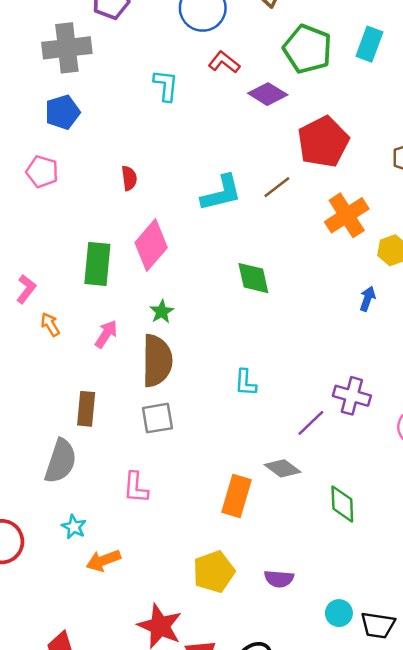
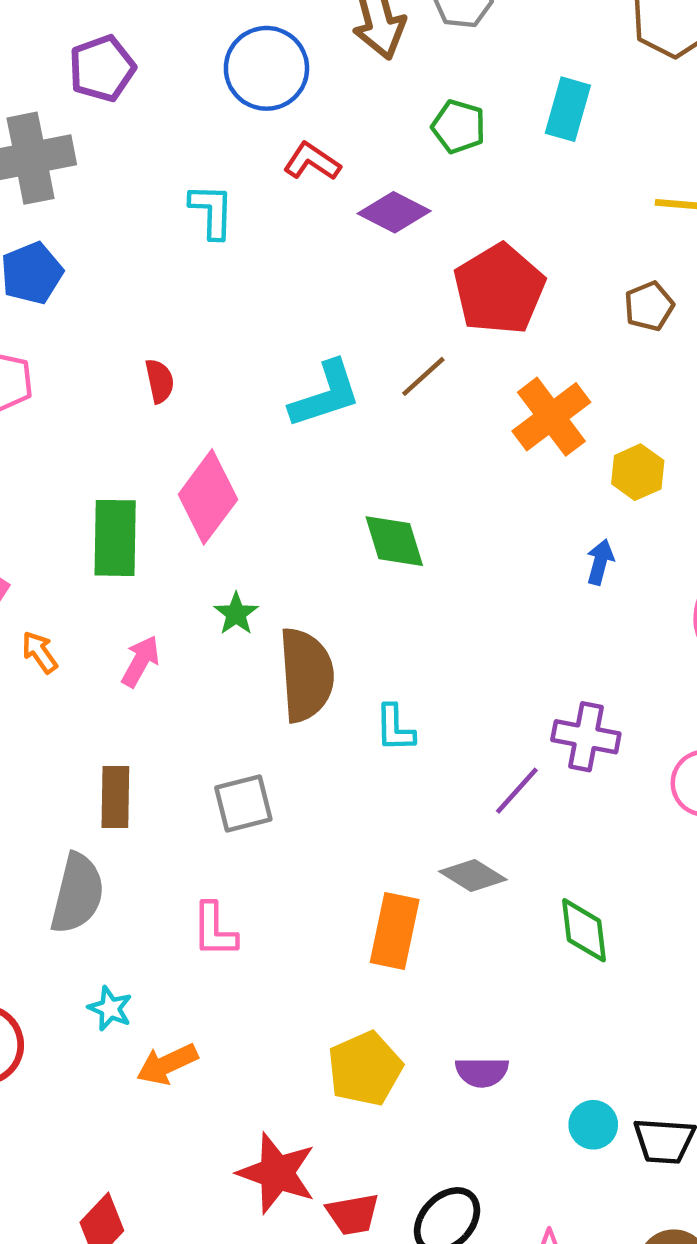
green pentagon: (308, 49) -> (459, 126), size x0.6
brown semicircle: (157, 361) -> (306, 675), moved

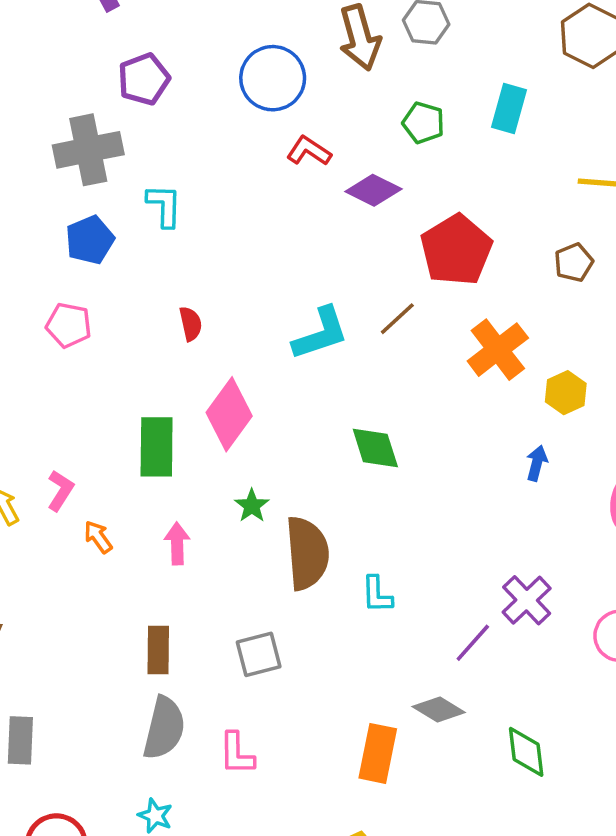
cyan L-shape: (212, 211) -> (164, 206), moved
pink arrow: (140, 661) -> (177, 543), turned -30
purple cross: (586, 737) -> (527, 600), turned 36
gray semicircle: (77, 894) -> (164, 728), moved

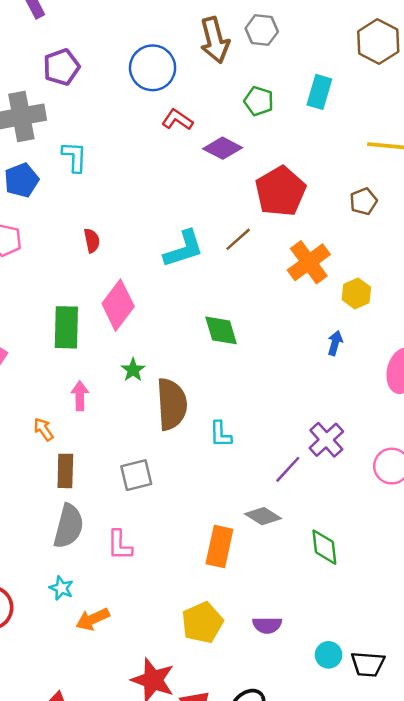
orange arrow: (98, 537) -> (44, 429), moved

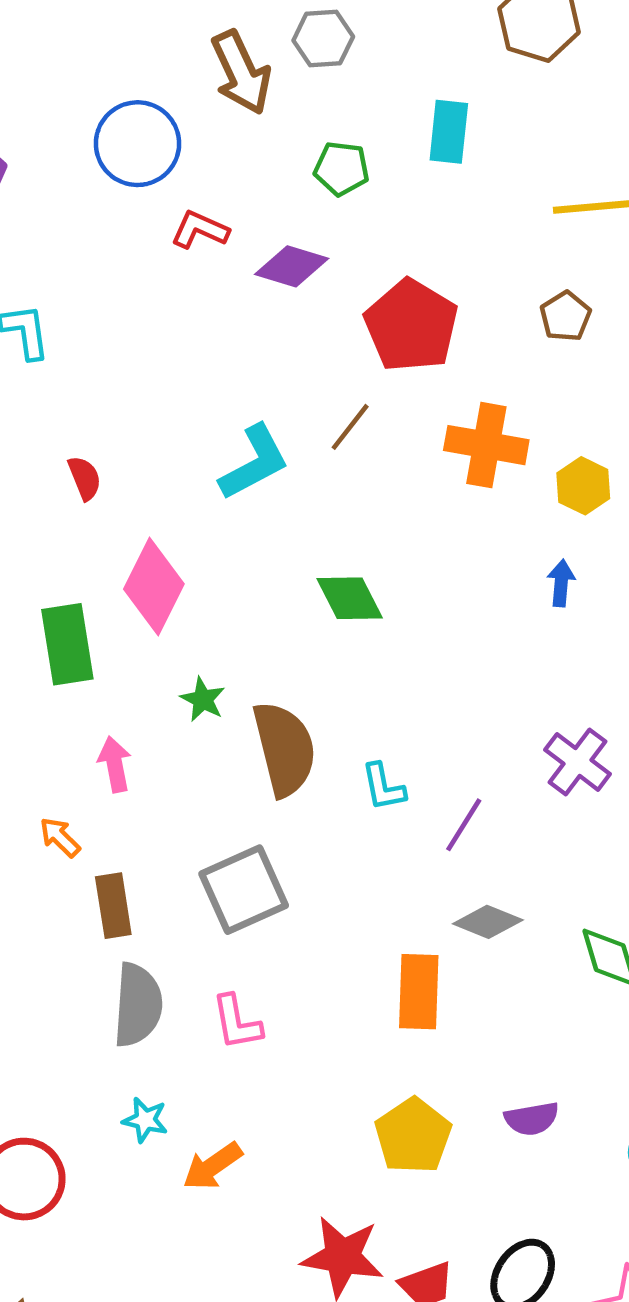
orange cross: (309, 262) -> (486, 445), turned -33
purple line: (288, 469) -> (464, 825), moved
gray square: (136, 475) -> (244, 890), size x1.4

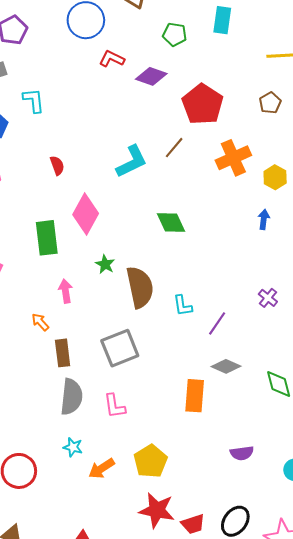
orange cross: (486, 445) -> (233, 158), turned -36
purple cross: (578, 762) -> (268, 298), size x0.7
yellow pentagon: (413, 1136) -> (151, 461), moved

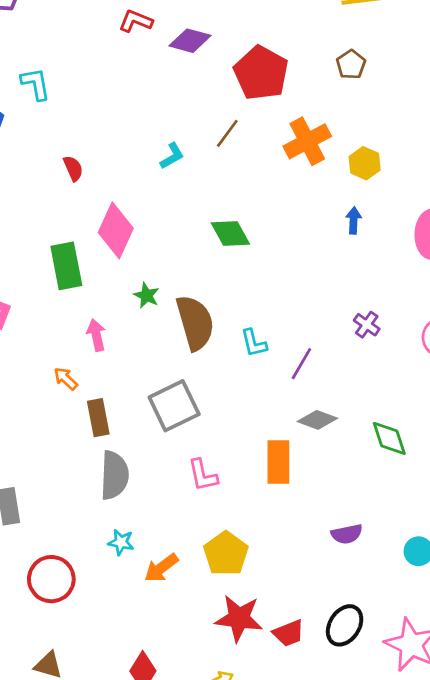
cyan L-shape: (132, 162) -> (172, 156), size x0.6
pink L-shape: (115, 406) -> (203, 475), moved

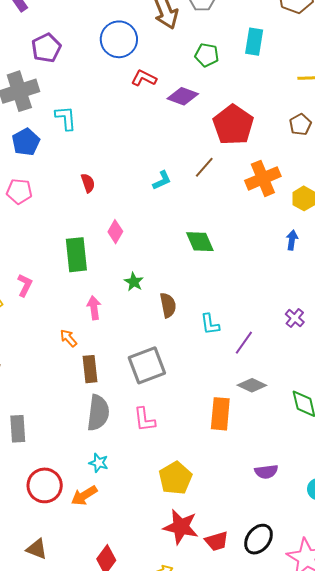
pink diamond: (116, 230) -> (115, 232), size x0.6
brown semicircle: (195, 323) -> (168, 305), size x0.6
pink L-shape: (203, 475) -> (145, 420), moved
orange arrow: (161, 568) -> (84, 496), moved

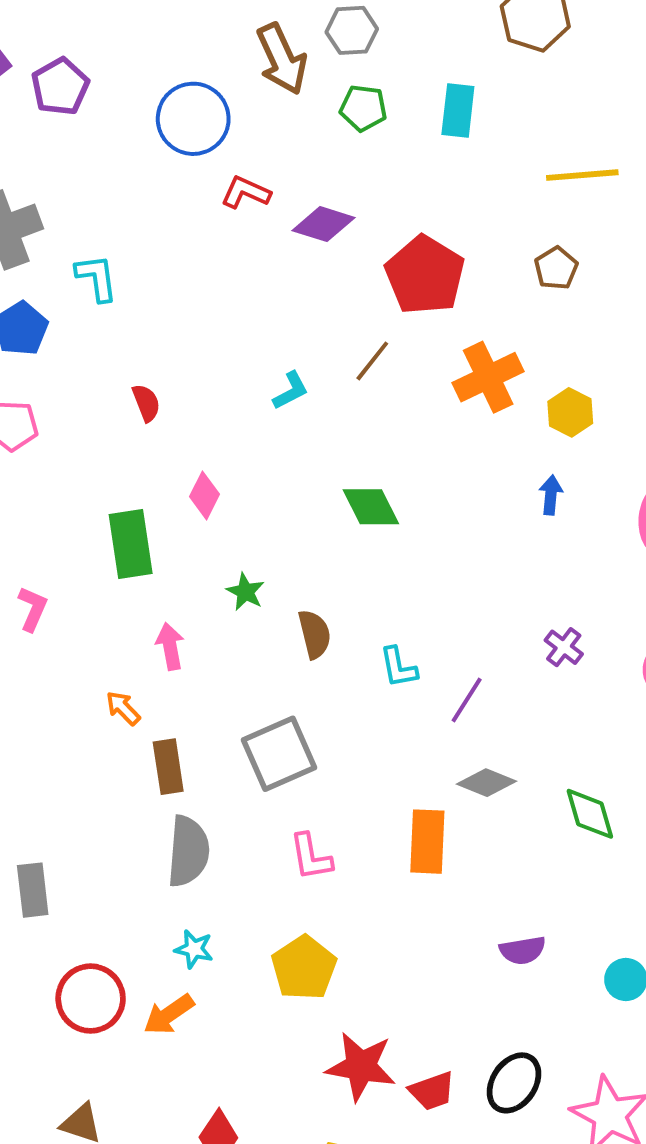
purple pentagon: (46, 48) -> (60, 87), moved
green pentagon: (207, 55) -> (363, 108), moved
pink L-shape: (145, 420) -> (311, 857), moved
yellow pentagon: (175, 478) -> (304, 968), moved

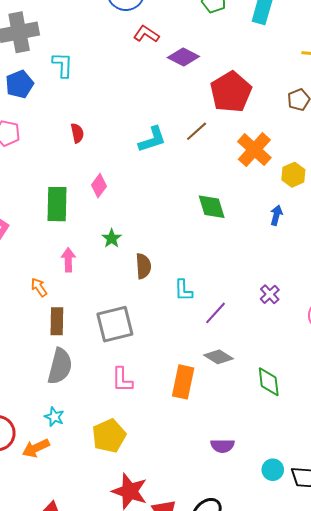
orange cross: (488, 377) -> (254, 150), turned -32
cyan L-shape: (291, 391) -> (152, 139), size x1.4
green diamond: (371, 507) -> (212, 207), moved

